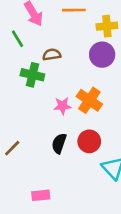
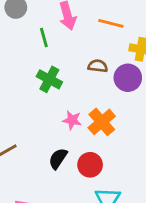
brown semicircle: (52, 55) -> (98, 66), moved

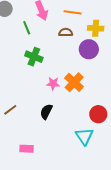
brown semicircle: (98, 66) -> (66, 32), moved
red circle: (90, 165) -> (98, 114), moved

